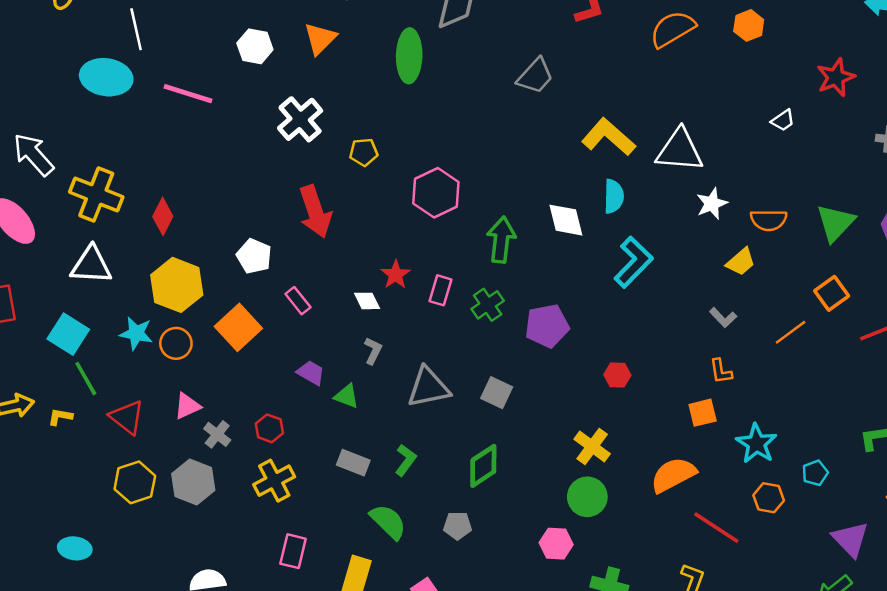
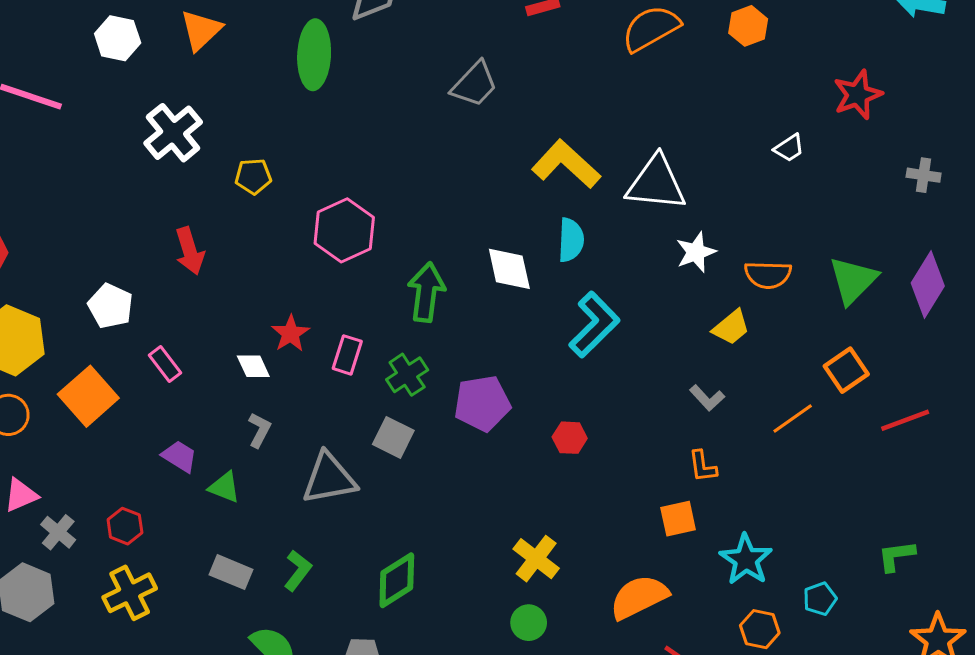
red arrow: (315, 212) -> (190, 251), size x0.7
red hexagon: (617, 375) -> (570, 438), moved
gray square: (497, 393) -> (393, 437), moved
green circle: (587, 497) -> (529, 623), size x0.7

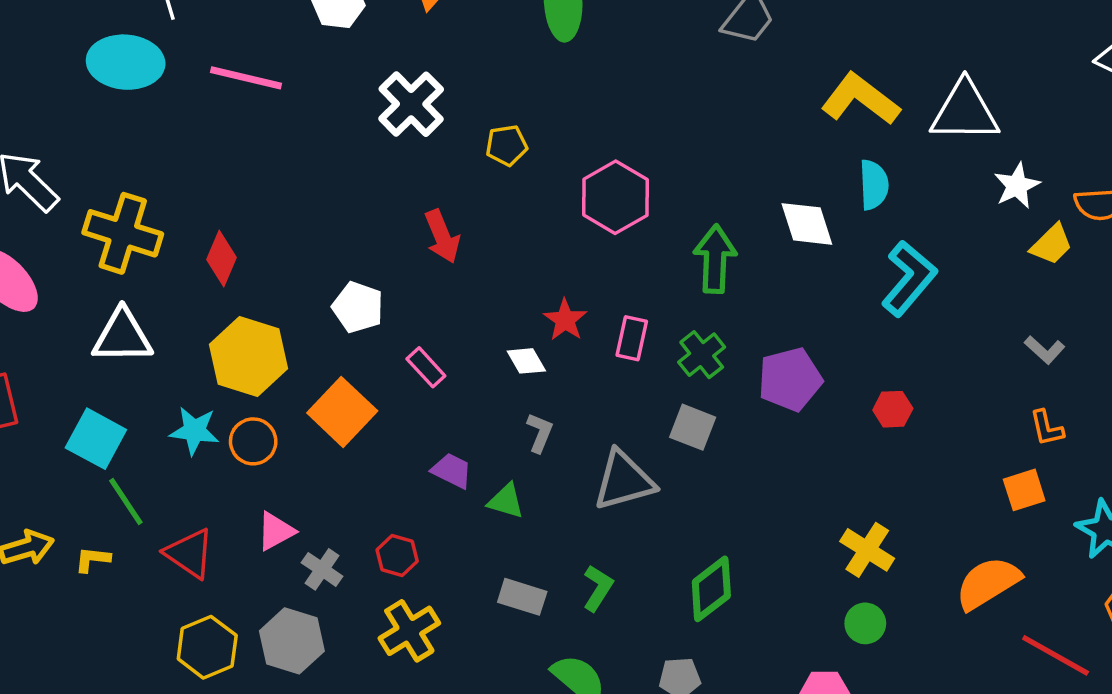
yellow trapezoid: (731, 327) -> (1052, 244), moved

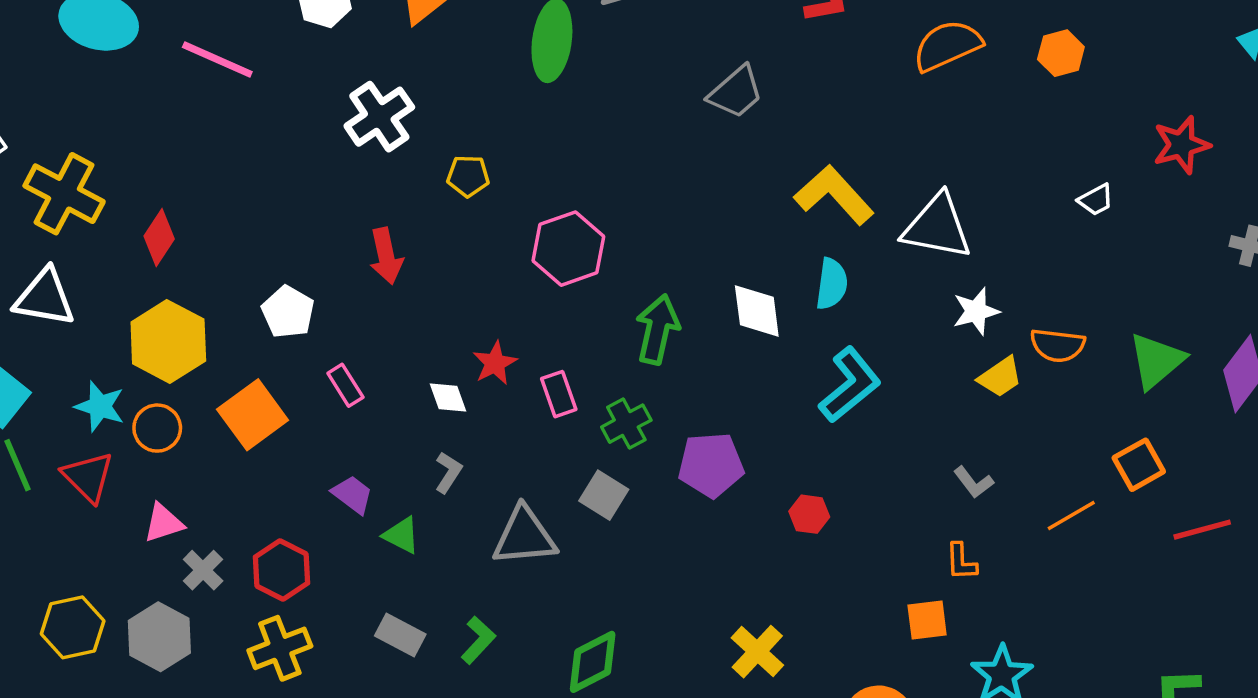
pink rectangle: (632, 338) -> (559, 394), turned -42
red triangle: (189, 553) -> (88, 477), moved
red hexagon: (397, 556) -> (281, 570), size x1.4

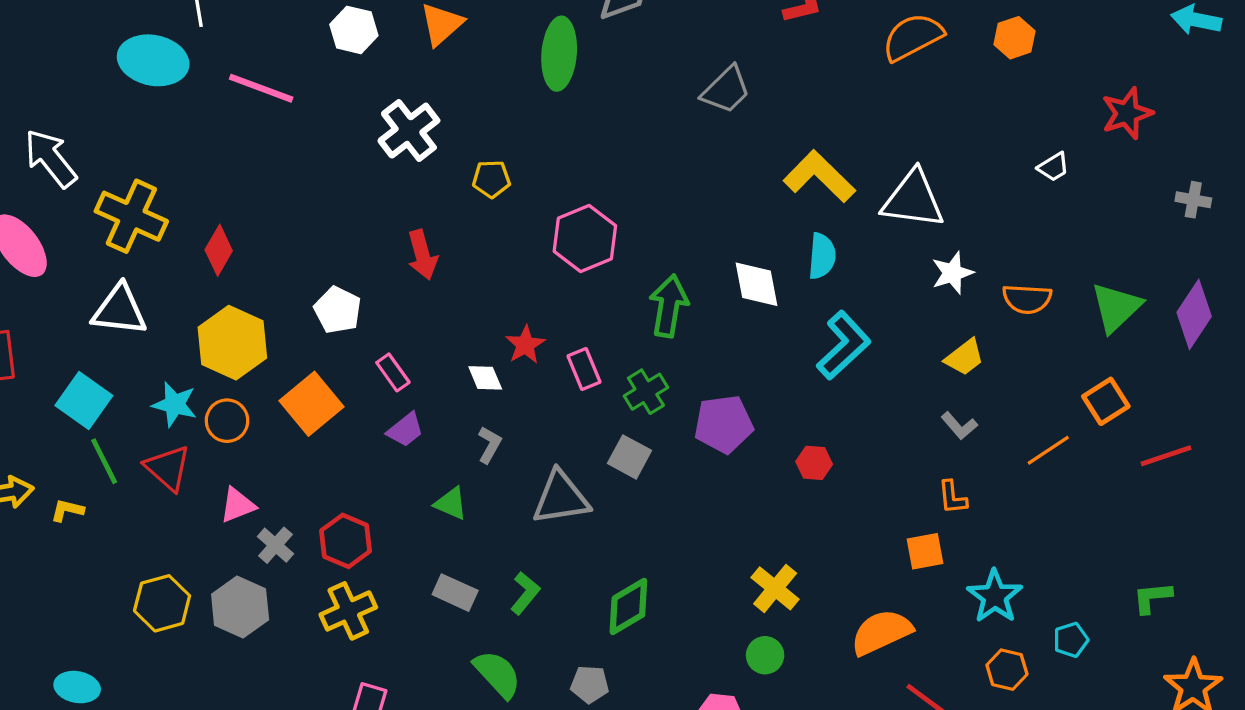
yellow trapezoid: (1000, 377) -> (965, 357), moved
purple trapezoid: (352, 494) -> (405, 430), moved, turned 108

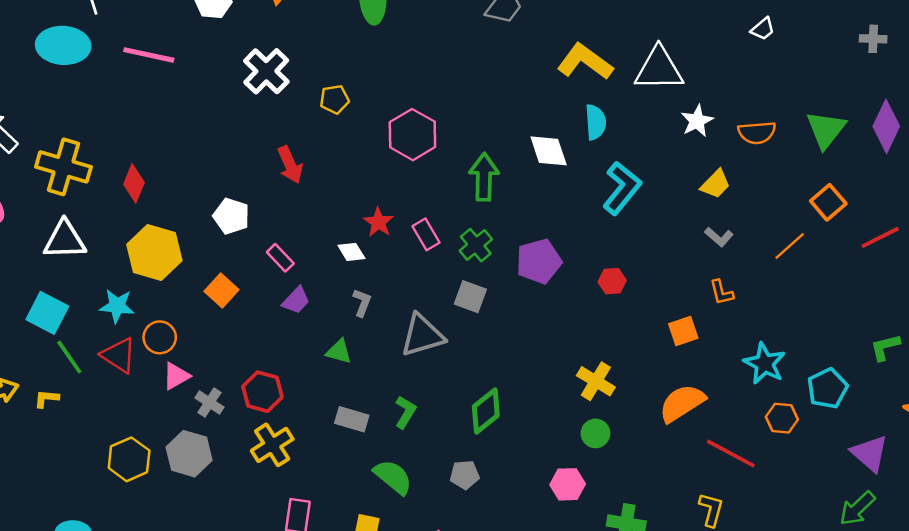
orange square: (312, 404) -> (222, 291), size x0.7
orange circle: (227, 421) -> (160, 337), moved
orange square: (925, 551) -> (683, 331), moved
cyan pentagon: (1071, 640) -> (827, 388), size x1.5

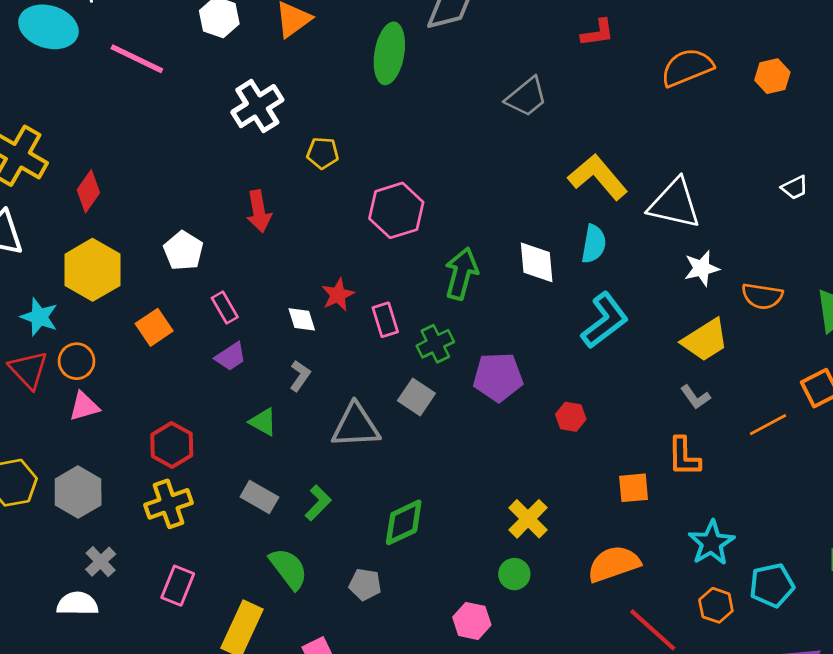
yellow trapezoid: (716, 184) -> (705, 340), size x1.4
orange L-shape: (721, 292) -> (684, 457), size x1.4
gray cross: (209, 403) -> (101, 562), moved

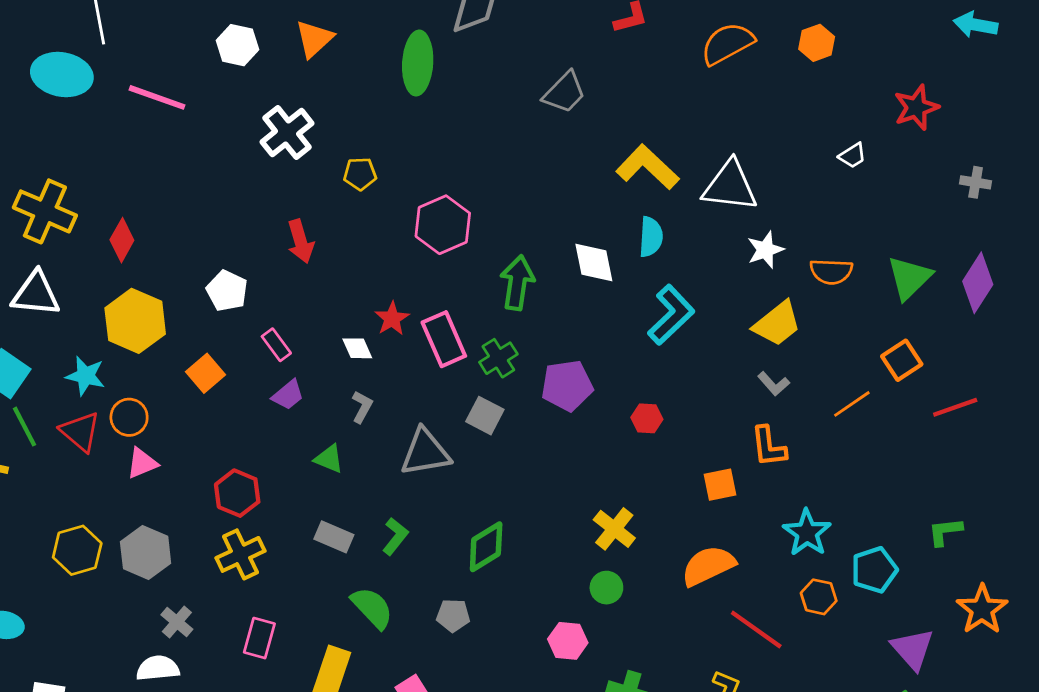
pink rectangle: (385, 320) -> (444, 339), size x1.5

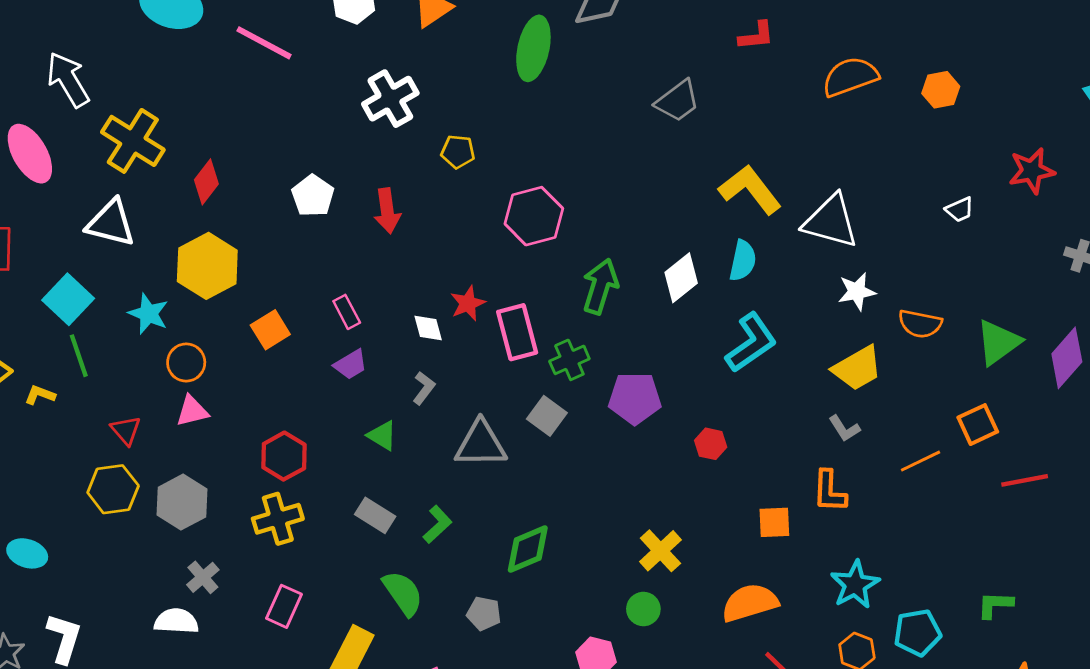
white diamond: (594, 262) -> (681, 278), turned 54
white pentagon: (227, 291) -> (313, 196), moved
red triangle: (80, 432) -> (126, 430), moved, size x0.7

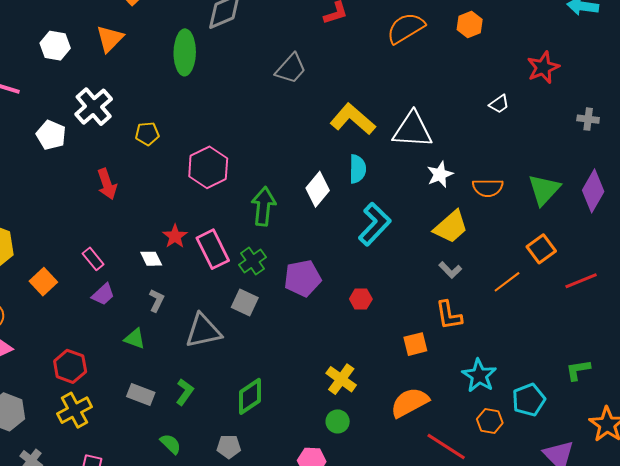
white pentagon: (313, 196) -> (51, 135), moved
green semicircle: (403, 593) -> (171, 444), size x0.7

